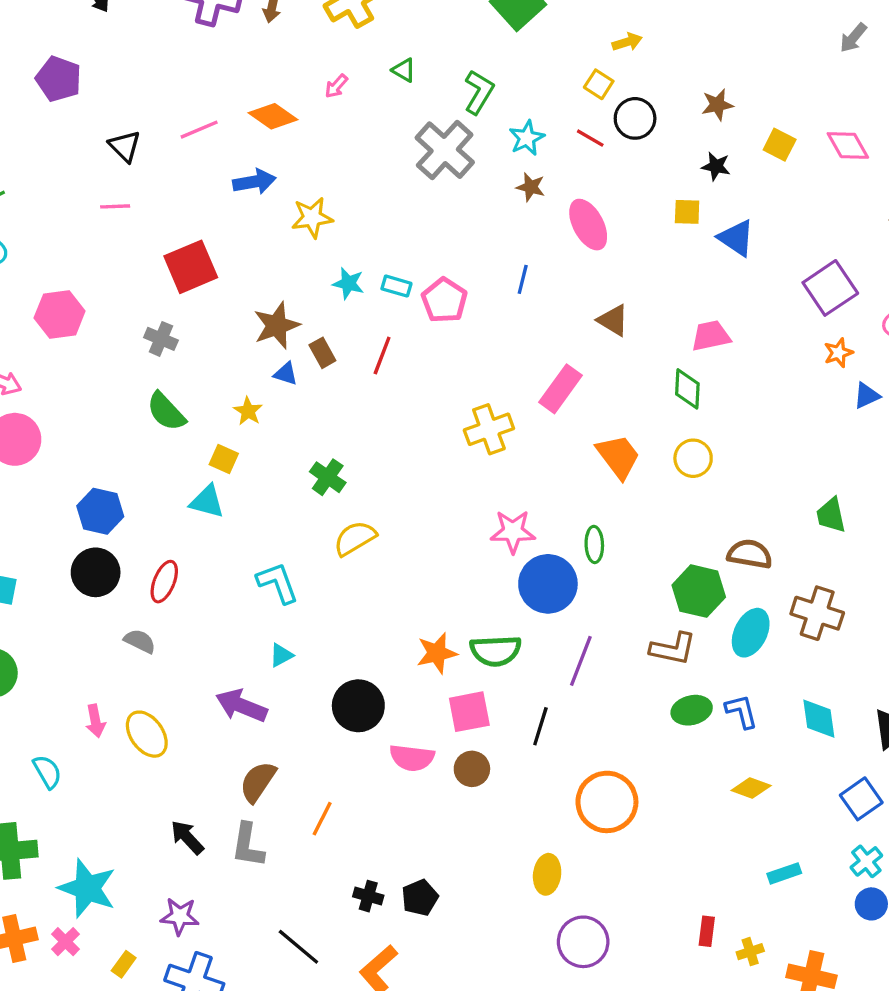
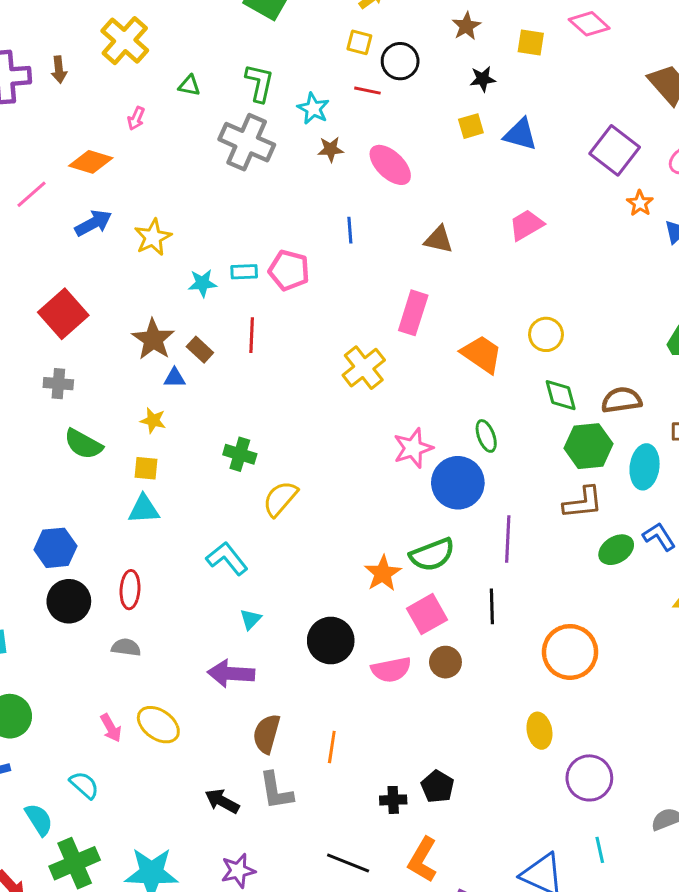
green diamond: (687, 389) -> (561, 395), moved

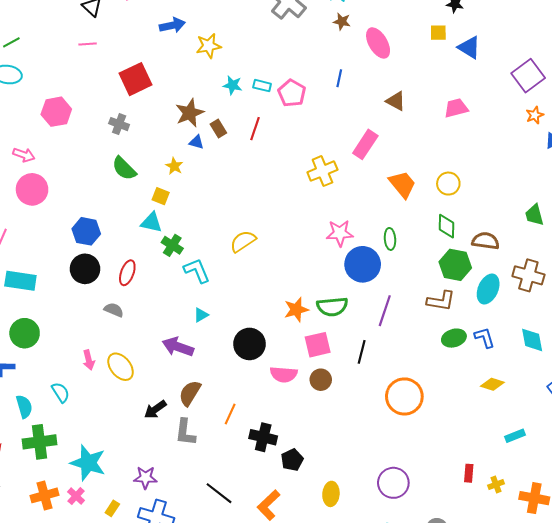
green cross: (240, 454) -> (172, 245), moved
yellow ellipse: (539, 731) -> (331, 494), moved
black cross: (393, 800) -> (263, 437), moved, size x1.5
black arrow: (222, 801) -> (155, 409), moved, turned -80

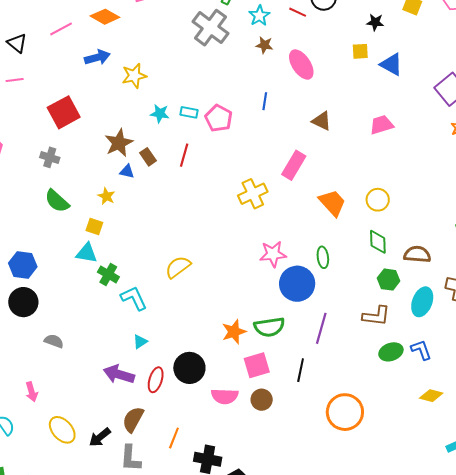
green hexagon: (455, 265) -> (389, 280), size x0.7
red ellipse: (127, 273) -> (156, 380), moved
yellow ellipse: (121, 367) -> (62, 430), moved

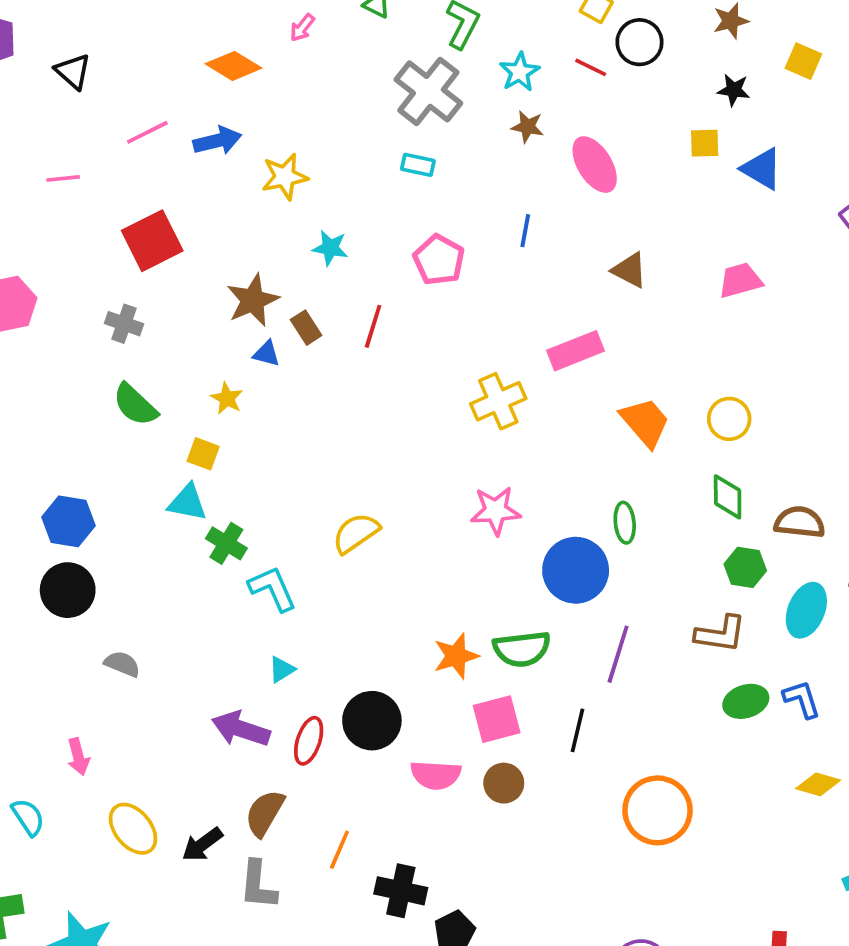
pink line: (61, 29) -> (147, 132), moved
black triangle: (17, 43) -> (73, 71), moved
cyan rectangle: (189, 112) -> (418, 165), moved
pink rectangle: (294, 165) -> (576, 351), turned 36
pink star: (273, 254) -> (496, 511), moved

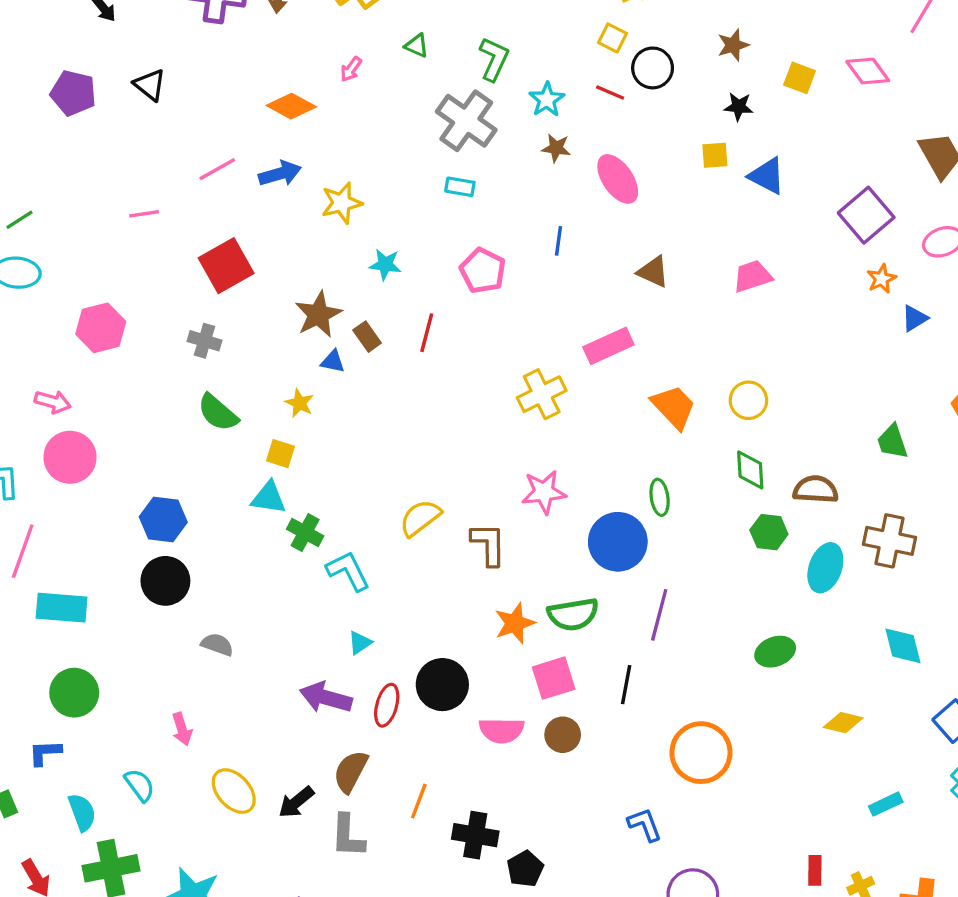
black triangle: (73, 71) -> (150, 85), moved
brown L-shape: (720, 634) -> (488, 544), moved, turned -96
blue L-shape: (802, 699) -> (645, 825), moved

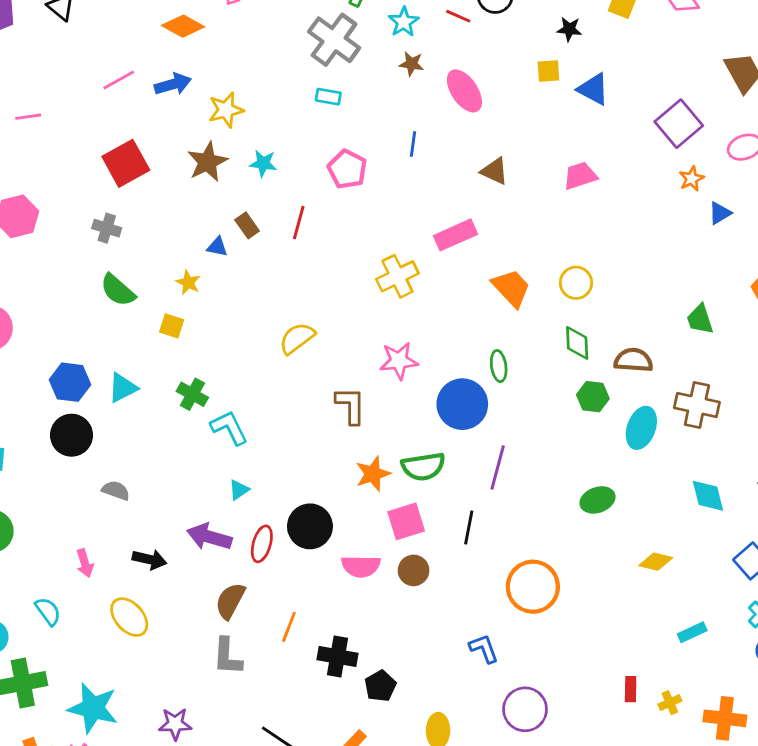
pink line: (144, 214) -> (28, 117), moved
brown star: (318, 314) -> (207, 162), moved
cyan triangle: (269, 498) -> (123, 388), moved, turned -36
yellow semicircle: (420, 518) -> (297, 338), moved
black arrow: (296, 802) -> (149, 559), moved, turned -128

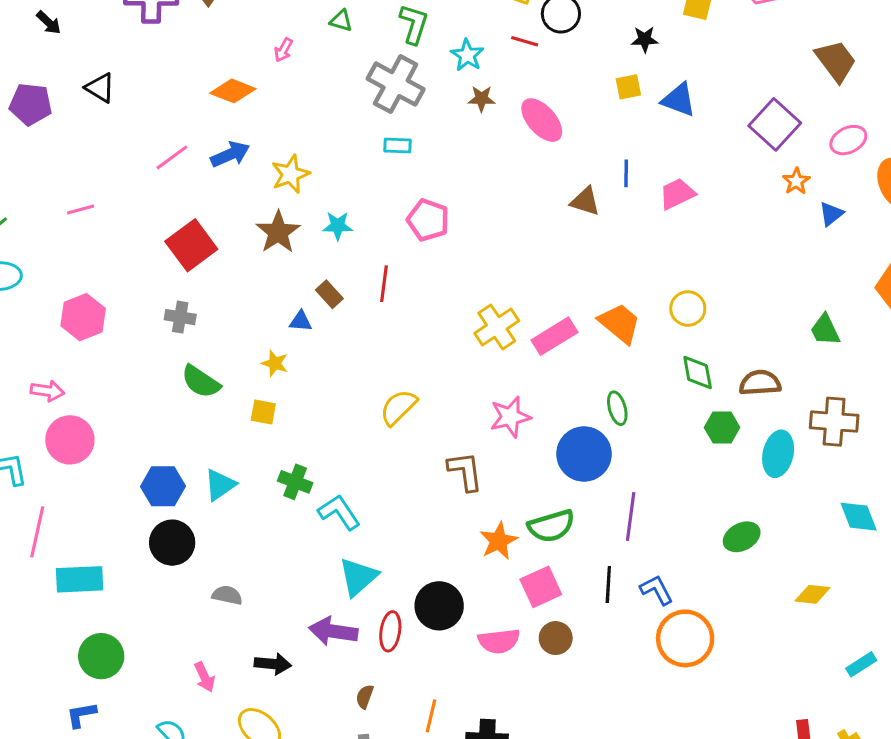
blue line: (413, 144) -> (626, 173), moved
pink rectangle: (455, 235) -> (555, 336), moved
cyan triangle: (239, 490) -> (358, 577), size x1.8
brown semicircle: (230, 601) -> (365, 697), size x0.6
blue L-shape: (484, 649) -> (657, 590), moved

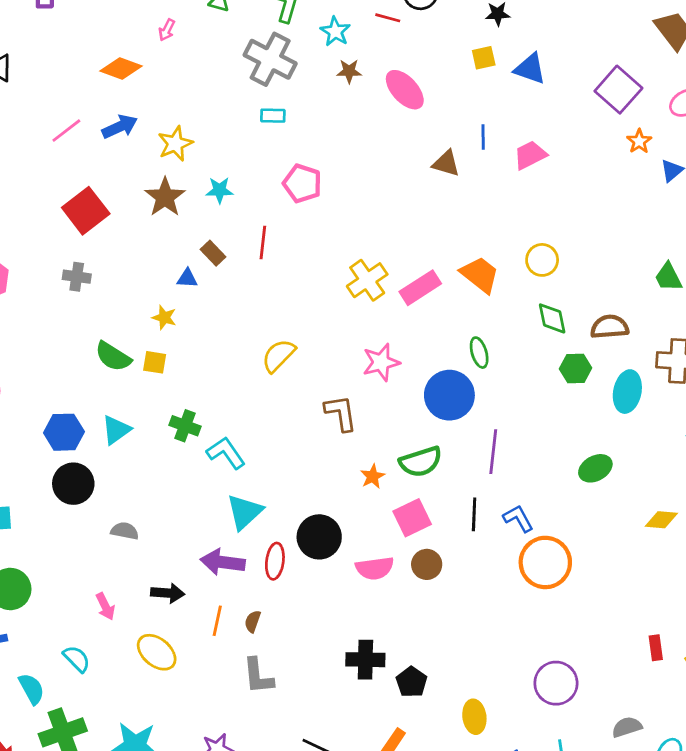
green semicircle: (201, 382) -> (113, 357), moved
orange star: (499, 541) -> (373, 476), size x0.7
orange line: (431, 716) -> (217, 621), moved

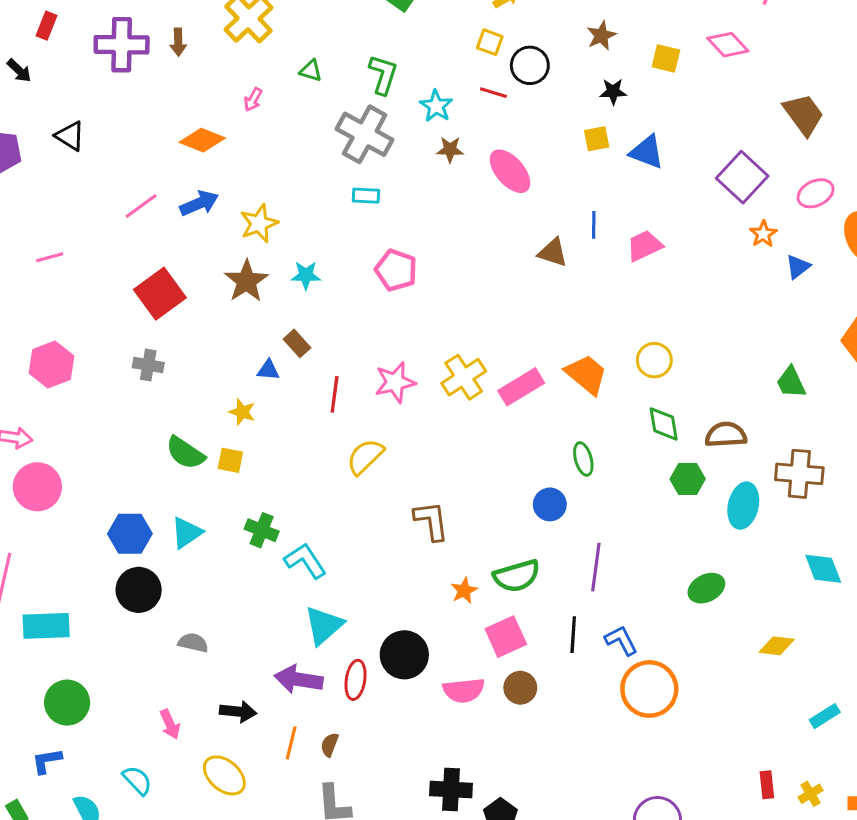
red line: (263, 243) -> (335, 394), moved
pink star: (381, 362) -> (395, 382), moved
blue circle: (449, 395) -> (550, 504), size x0.6

